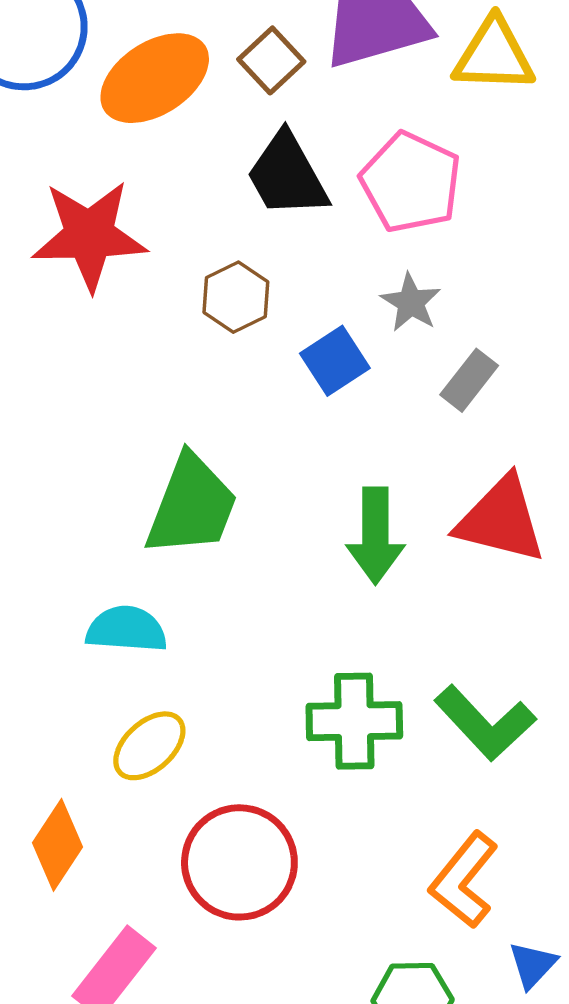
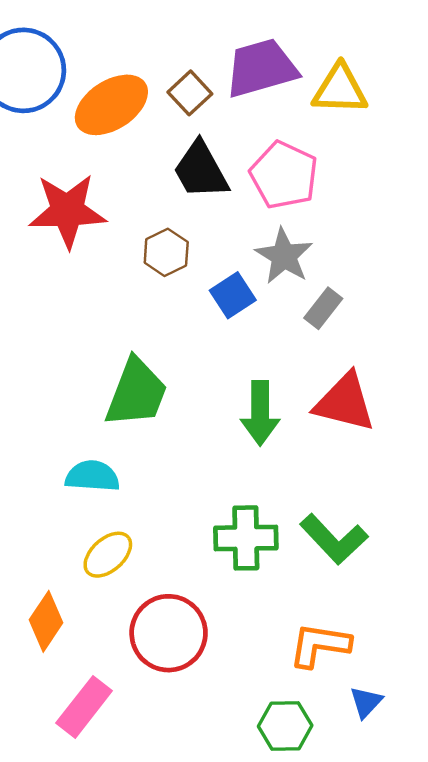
gray star: (411, 302) -> (284, 256), size x1.4
orange L-shape: (464, 880) -> (320, 645), turned 60

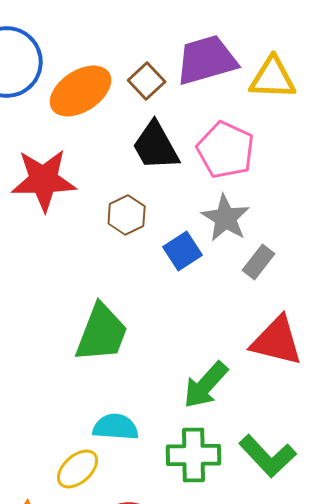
green arrow: (260, 413) -> (206, 385), moved, turned 42
cyan semicircle: (92, 476) -> (116, 427), moved

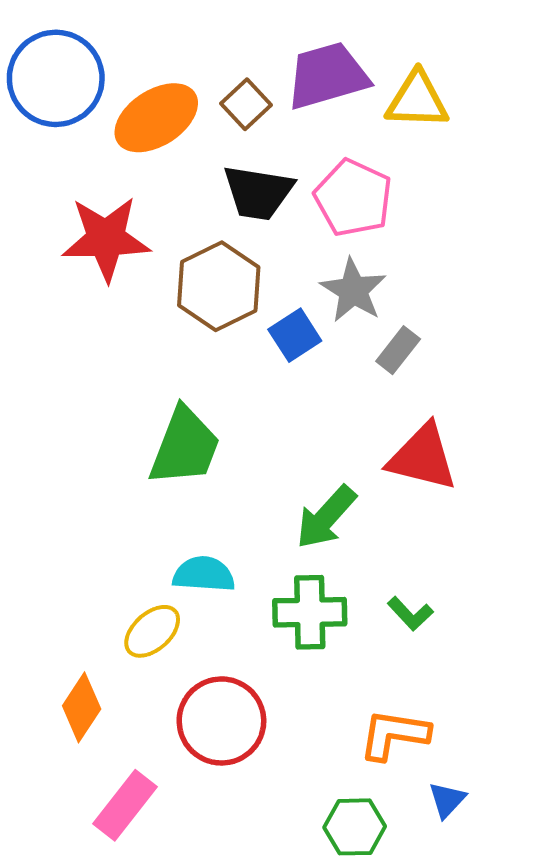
black trapezoid: (156, 146) -> (258, 192), turned -52
brown hexagon: (127, 215) -> (219, 286), size x1.6
green L-shape: (268, 456) -> (410, 614), size x0.6

